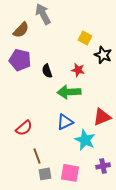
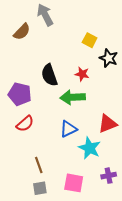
purple pentagon: (20, 60) -> (20, 94), moved
black semicircle: (47, 71) -> (49, 75), size x1.5
red semicircle: (24, 128) -> (25, 124), moved
gray square: (45, 174) -> (40, 188), moved

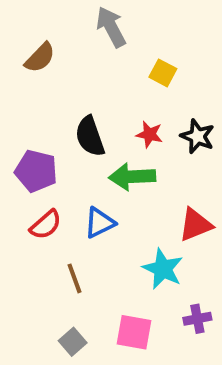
gray arrow: (45, 15) -> (111, 27), moved
black star: (109, 58) -> (197, 136), moved
blue triangle: (68, 129) -> (99, 223), moved
brown line: (39, 165) -> (75, 278), moved
gray square: (40, 188) -> (73, 342), turned -32

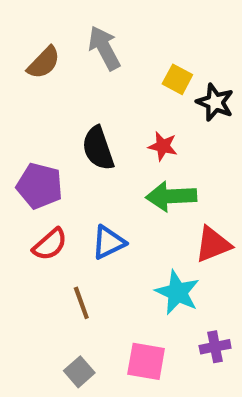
gray arrow: (111, 27) -> (104, 48), moved
black star: (197, 136) -> (215, 102), moved
green arrow: (132, 177) -> (171, 196), moved

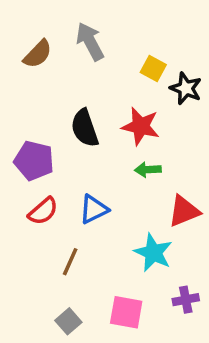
red star: (163, 146) -> (141, 126), size x1.5
green arrow: (171, 196) -> (148, 170), size x0.6
brown line: (81, 303) -> (70, 262), turned 44

